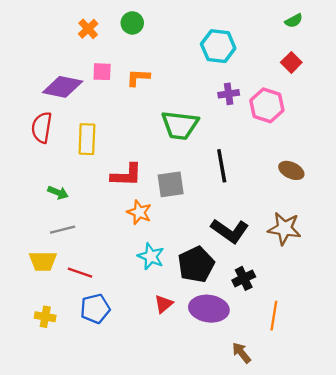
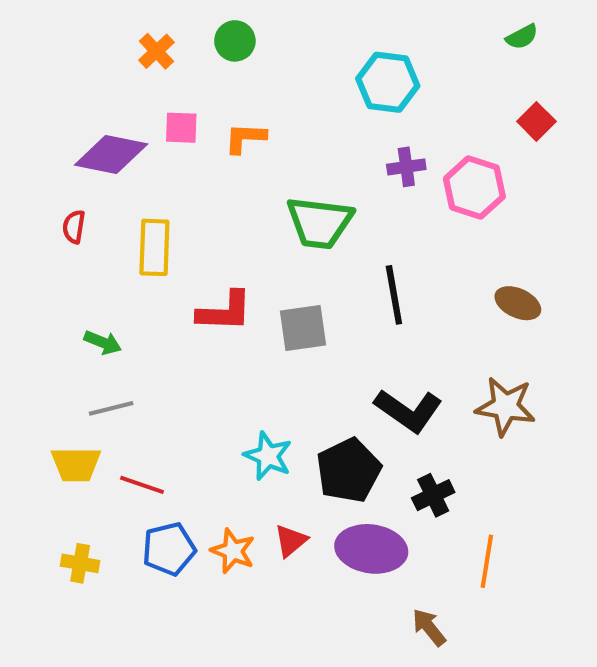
red square: (291, 62) -> (536, 121), moved
red semicircle: (42, 127) -> (74, 227), size x0.6
orange star: (139, 212) -> (233, 551), moved

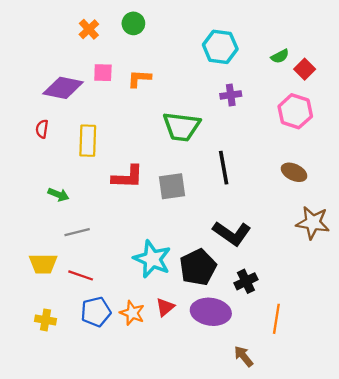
green semicircle: (522, 37) -> (280, 56), moved
pink hexagon: (474, 188) -> (295, 111), moved
brown star: (505, 406) -> (313, 223), moved
gray line: (111, 408) -> (77, 232), moved
cyan star: (268, 456) -> (152, 259), size x1.4

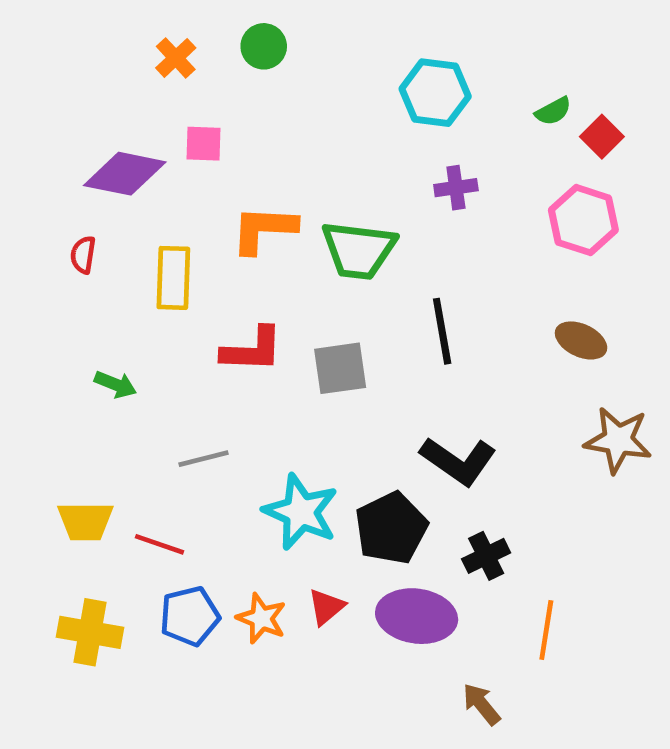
orange L-shape: (139, 79) -> (264, 229), moved, size x1.4
gray line: (77, 232) -> (203, 459), moved
yellow cross: (46, 320) -> (90, 632), size x1.5

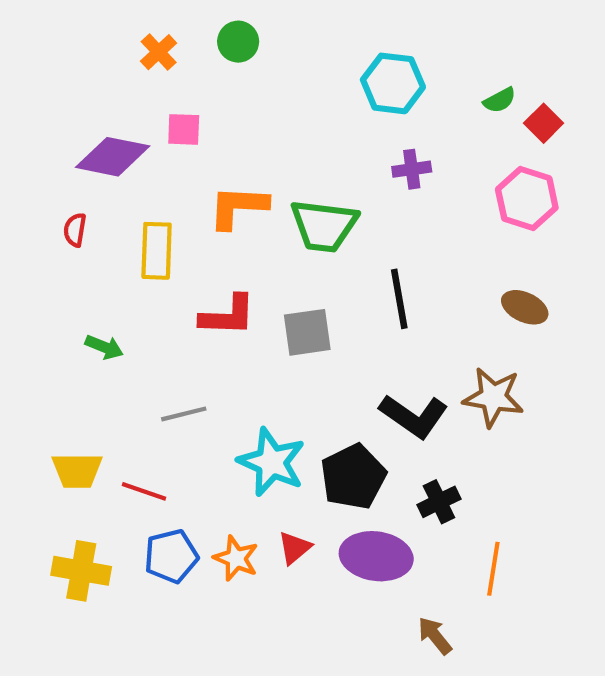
brown star: (618, 440) -> (493, 397), moved

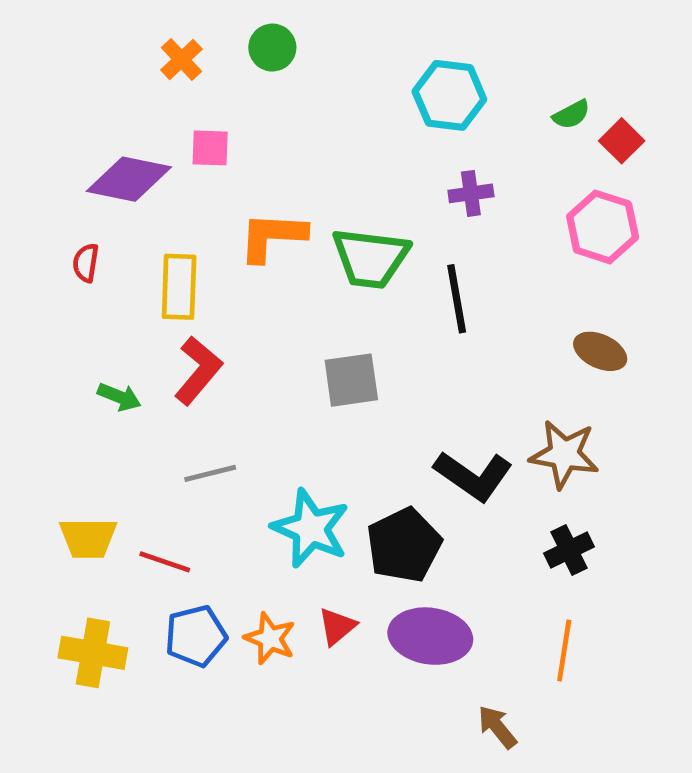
black line: (399, 299) -> (457, 299), moved
red L-shape: (228, 316) -> (198, 370), moved, turned -52
black cross: (439, 502) -> (569, 550), moved

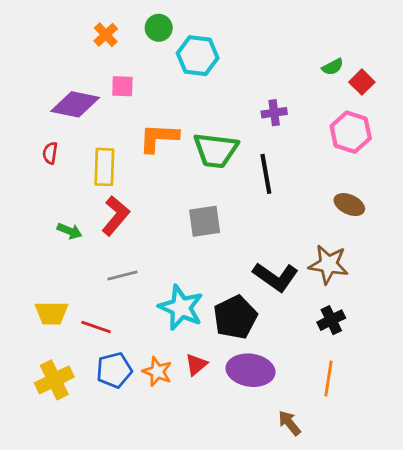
cyan hexagon: (449, 95) -> (198, 56), moved
yellow cross: (93, 653) -> (54, 380), turned -36

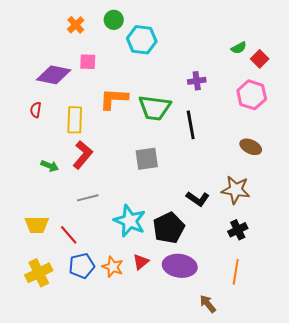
black L-shape: (276, 277) -> (198, 199), size x0.7
red line: (96, 327) -> (69, 235), turned 30

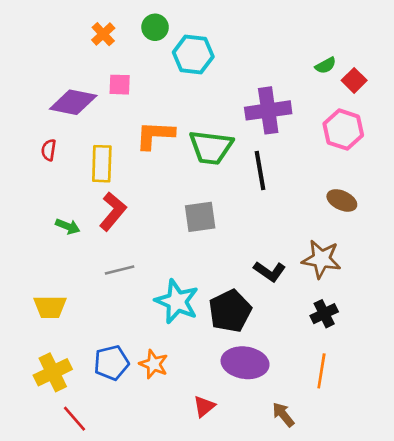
purple cross: (197, 81) -> (268, 110), size x1.8
red line: (69, 235) -> (75, 419), moved
red triangle: (141, 262) -> (204, 406), moved

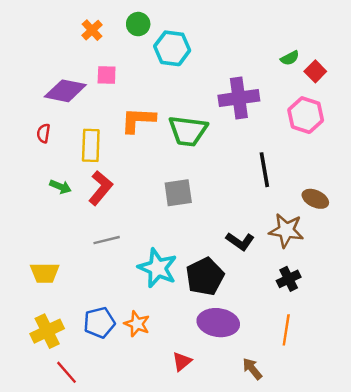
black line: (260, 170) -> (264, 170), moved
brown ellipse: (342, 200) -> (315, 199), moved
green arrow: (68, 226) -> (60, 187), moved

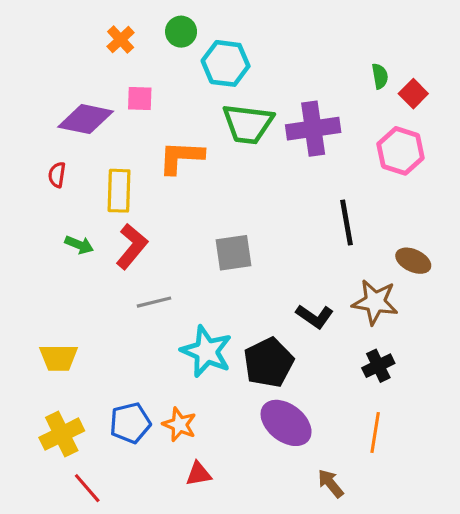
green semicircle: (290, 58) -> (380, 76), turned -72
green trapezoid: (188, 131) -> (248, 124), moved
gray line: (107, 240) -> (154, 302), moved
purple ellipse: (218, 323) -> (286, 423), turned 30
red triangle: (182, 361) -> (199, 474), moved, turned 30

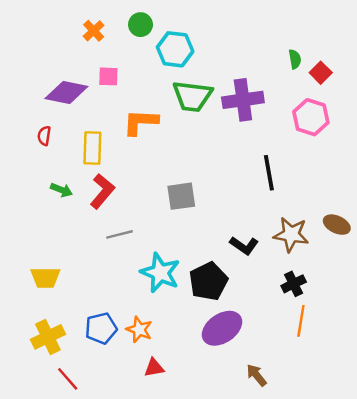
brown ellipse: (413, 261) -> (337, 225), moved
purple ellipse: (286, 423) -> (222, 328), turned -72
orange line: (375, 432) -> (301, 321), moved

